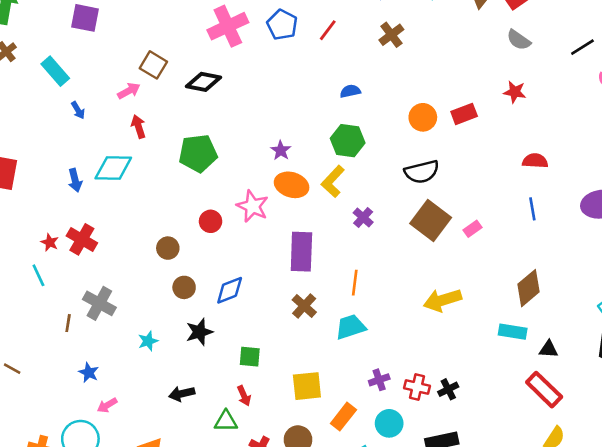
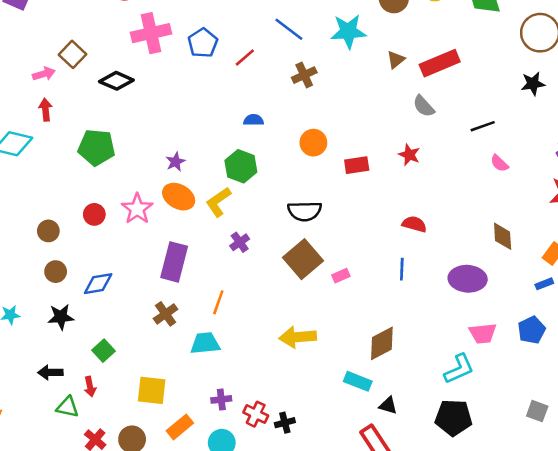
orange circle: (423, 117) -> (313, 143), moved
green square: (250, 357) -> (104, 351), turned 30
black arrow: (182, 394) -> (50, 372), moved

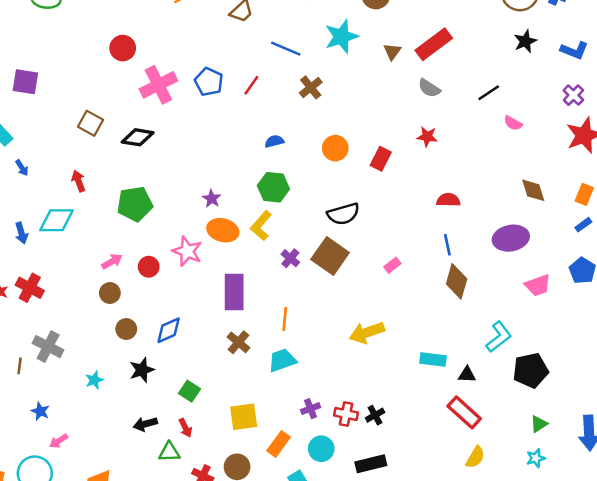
pink arrow: (44, 74) -> (112, 261), moved
red rectangle: (357, 165) -> (381, 159), turned -40
brown square: (303, 259) -> (330, 256), moved
brown diamond: (382, 343) -> (457, 281), moved, turned -32
cyan L-shape: (459, 369) -> (499, 337), moved

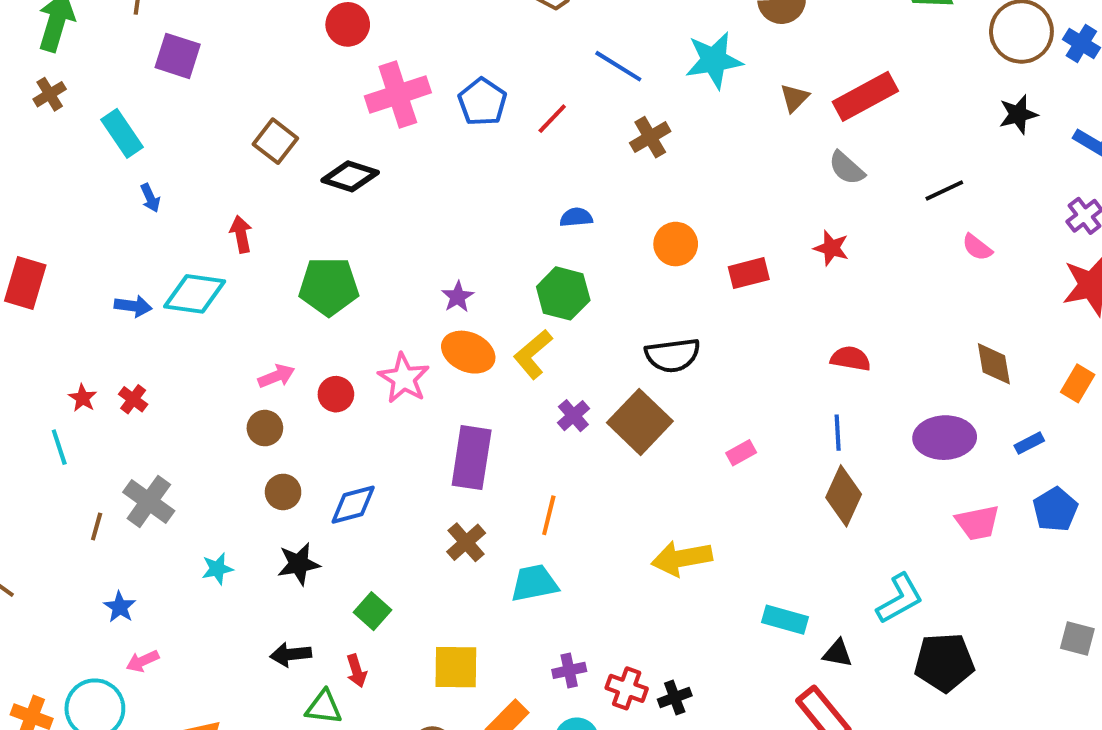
red rectangle: (381, 159) -> (749, 273), turned 40
blue rectangle: (583, 225) -> (1029, 443), moved
blue arrow: (21, 233) -> (133, 306), turned -75
red cross: (30, 288) -> (133, 399), size x0.6

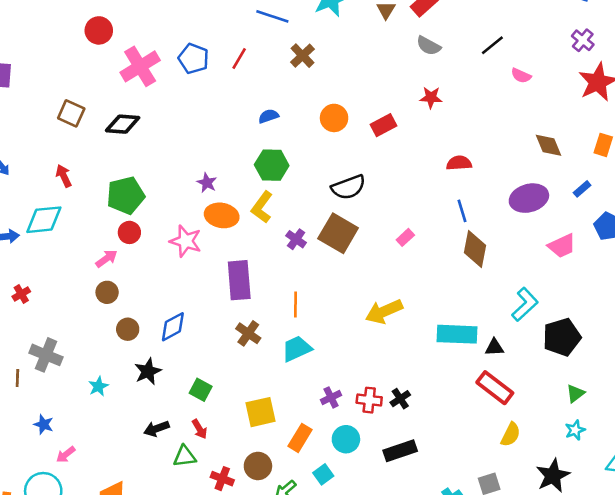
red circle: (336, 394) -> (129, 232), moved
red cross: (133, 399) -> (21, 294), turned 36
cyan rectangle: (785, 620) -> (457, 334), size x1.4

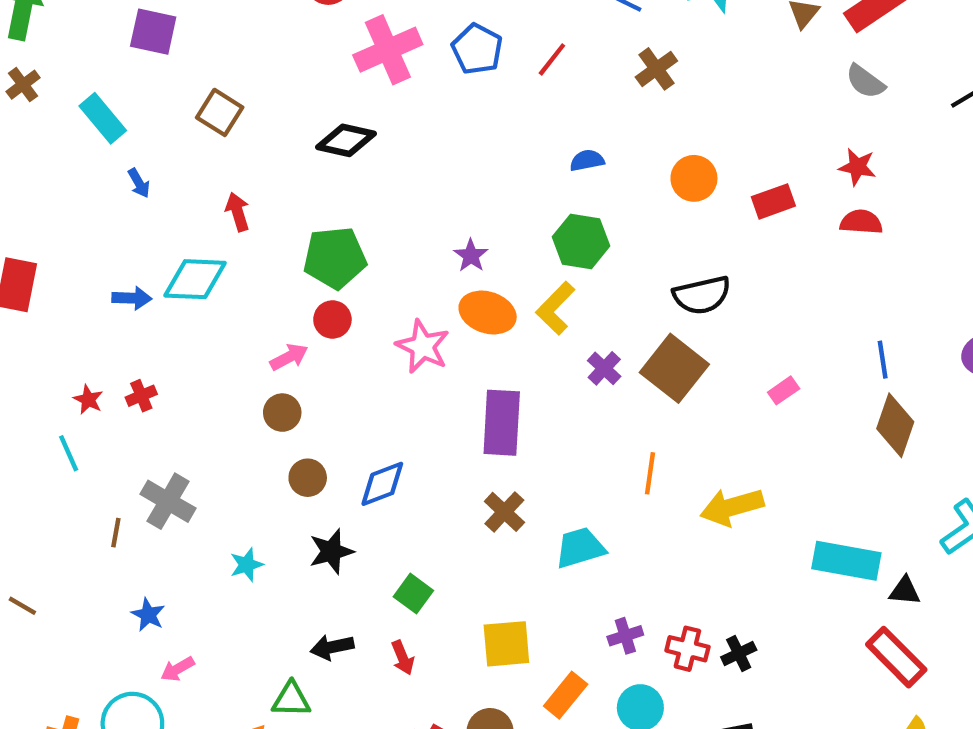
brown square: (71, 113) -> (220, 112), moved
red semicircle: (459, 163) -> (861, 222), moved
orange line: (296, 304) -> (650, 473), moved
green triangle: (185, 456) -> (291, 699), moved

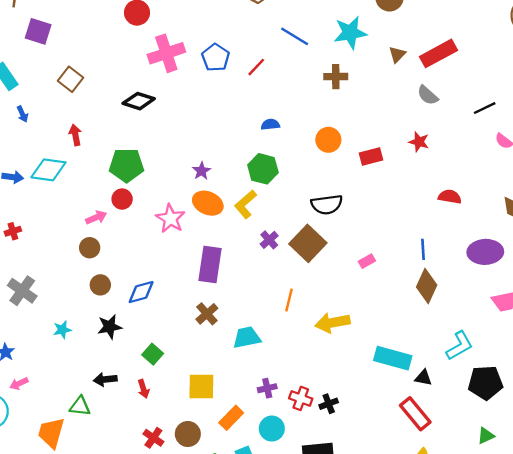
brown cross: (656, 69) -> (336, 77), moved, turned 30
red semicircle: (861, 222) -> (450, 197), moved

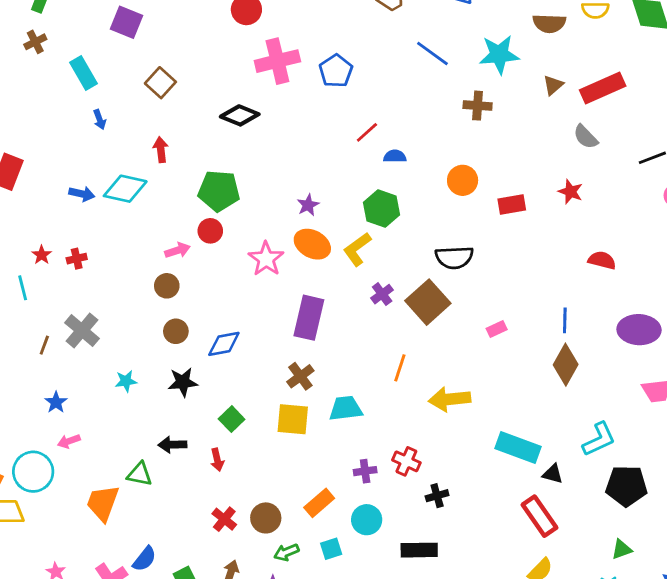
red line: (256, 67) -> (367, 132), moved
yellow square: (201, 387) -> (293, 419), moved
red cross: (301, 398) -> (406, 461), moved

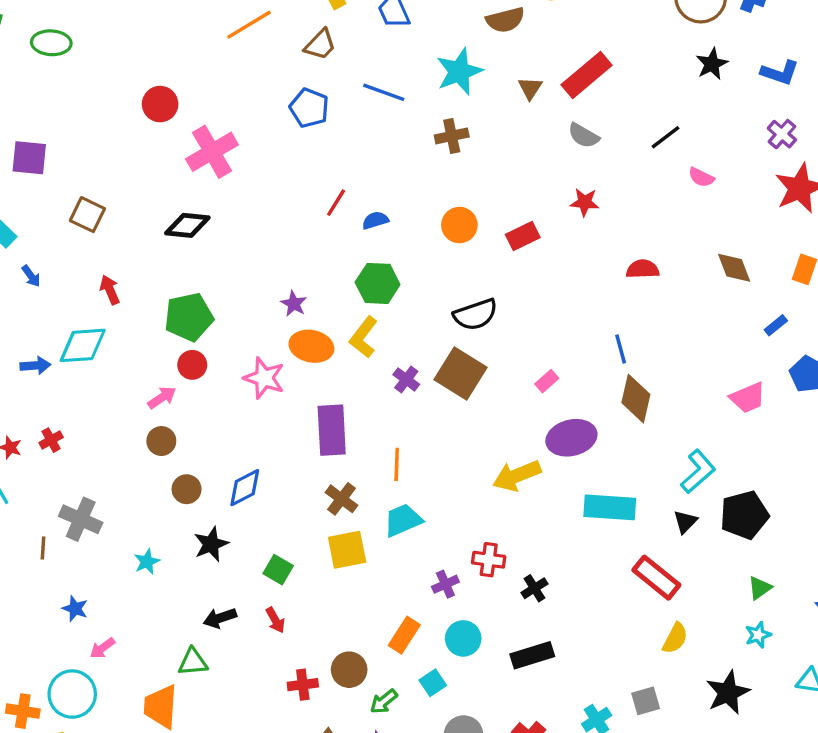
blue pentagon: (336, 71) -> (309, 108), moved
purple ellipse: (639, 330) -> (571, 438), moved
orange line: (400, 368) -> (397, 464), moved
black triangle: (553, 474) -> (685, 522), moved, turned -45
red cross: (224, 519) -> (303, 685), turned -30

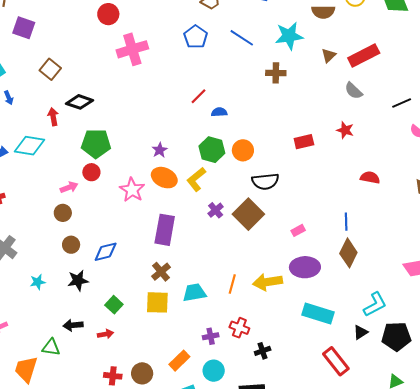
black diamond: (187, 225) -> (80, 102), moved
orange circle: (459, 225) -> (243, 150), moved
orange line: (397, 464) -> (232, 284), moved
red arrow: (275, 620) -> (105, 334), turned -84

